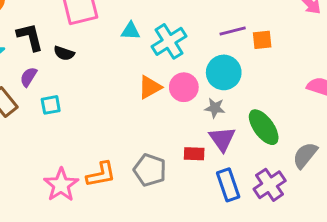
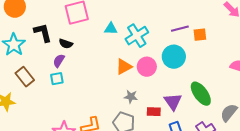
purple semicircle: (29, 77) -> (59, 61), moved
gray star: (215, 108) -> (131, 97), moved

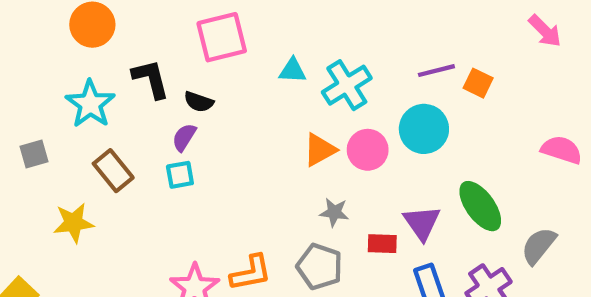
orange square: (200, 35) -> (478, 83), turned 32

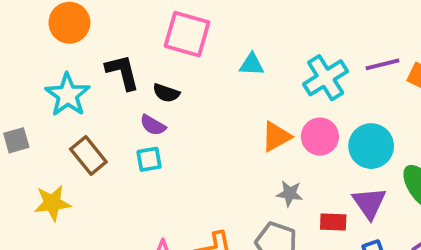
pink square: (222, 37) -> (187, 34), turned 30
cyan cross: (347, 85) -> (326, 78), moved
cyan circle: (424, 129) -> (371, 146), moved
purple semicircle: (184, 137) -> (153, 125), turned -92

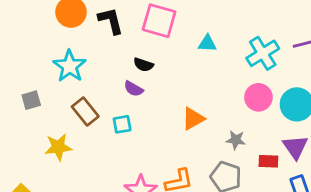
black L-shape: (123, 72) -> (111, 21), moved
orange triangle: (276, 137) -> (193, 119), moved
cyan square: (149, 159) -> (122, 124), moved

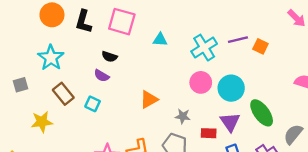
black L-shape: (111, 21) -> (84, 22), turned -150
cyan square: (122, 124) -> (93, 104), turned 35

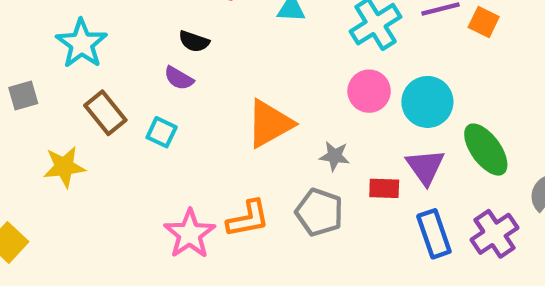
orange triangle: (149, 99) -> (270, 124), size x1.4

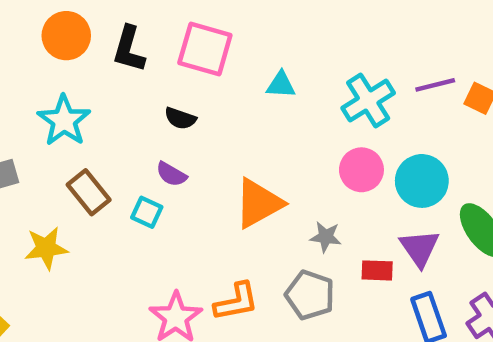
purple semicircle: (179, 78) -> (171, 174), moved

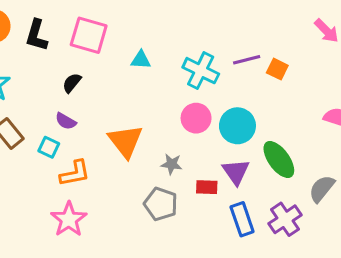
cyan cross: (368, 100) -> (201, 71), turned -32
black semicircle: (180, 118) -> (72, 83), turned 110
orange triangle: (259, 203) -> (125, 141), turned -39
orange L-shape: (236, 302) -> (75, 173), moved

